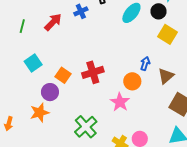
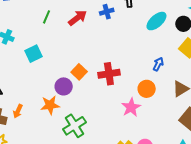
cyan square: (33, 63) -> (33, 54), moved
blue arrow: (145, 64) -> (158, 64), moved
green cross: (86, 127) -> (74, 126), moved

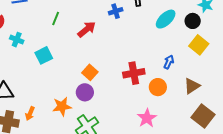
red arrow: (78, 18) -> (87, 29), moved
red cross: (109, 74) -> (134, 73), moved
purple circle: (64, 86) -> (85, 92), moved
pink star: (131, 107) -> (147, 118), moved

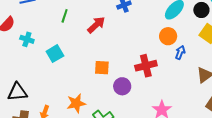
orange square: (90, 72) -> (102, 68), turned -35
orange circle: (158, 87) -> (168, 36), moved
purple circle: (85, 92) -> (122, 86), moved

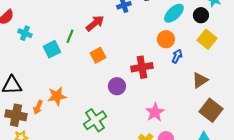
green line: (65, 16) -> (70, 36), moved
orange square: (102, 68) -> (98, 55), moved, turned -35
orange star: (76, 103) -> (57, 96), moved

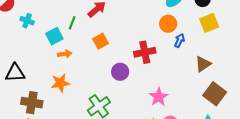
yellow square: (207, 39) -> (209, 23), turned 30
orange arrow: (38, 107) -> (65, 54), moved, turned -120
brown cross: (16, 115) -> (32, 103), moved

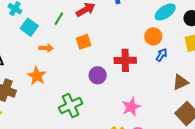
cyan square: (54, 36) -> (29, 27), moved, turned -36
orange star: (60, 83) -> (37, 76), turned 30

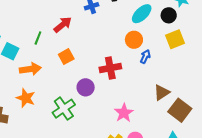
orange arrow: (46, 48) -> (30, 69), size x1.5
brown triangle: (181, 82) -> (162, 92), moved
green cross: (71, 105) -> (64, 109), moved

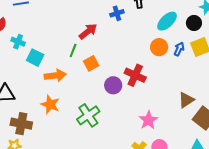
green line: (38, 38) -> (73, 50), moved
blue arrow: (145, 57) -> (179, 49), moved
red cross: (110, 68) -> (135, 75), turned 35
purple circle: (86, 87) -> (113, 85), moved

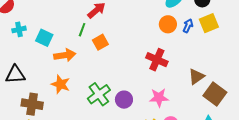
cyan cross: (18, 42) -> (19, 29), moved, turned -32
red cross: (135, 75) -> (157, 60), moved
purple circle: (113, 85) -> (124, 100), moved
pink star: (148, 120) -> (159, 98), turned 30

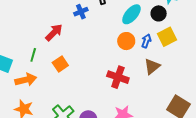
green line: (82, 30) -> (33, 55), moved
brown triangle: (196, 77) -> (152, 66), moved

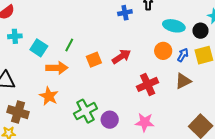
cyan ellipse: (131, 14) -> (174, 26), turned 50
red arrow: (54, 33) -> (121, 57), moved
red cross: (118, 77) -> (148, 84), turned 35

